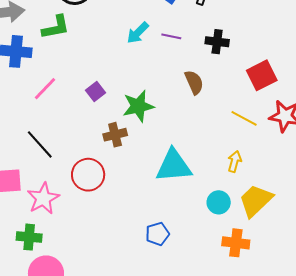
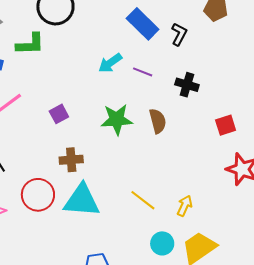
red square: (262, 75) -> (226, 125), size x0.7
green star: (138, 106) -> (117, 119), moved
yellow line: (244, 118) -> (143, 200), moved
cyan triangle: (174, 166) -> (82, 200), moved

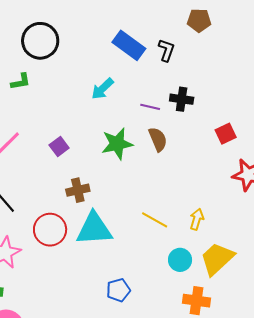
green L-shape: (30, 44) -> (21, 82), size x0.7
purple line: (143, 72) -> (150, 107), moved

